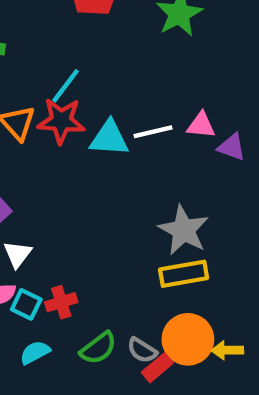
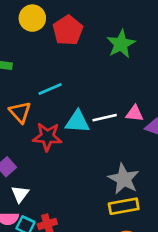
cyan line: (66, 86) -> (50, 89), turned 30
red star: (61, 121) -> (47, 137), moved

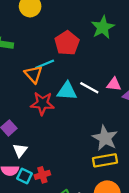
red pentagon: (68, 30) -> (67, 43), moved
orange triangle: (20, 112) -> (33, 74), moved
white line: (105, 118) -> (89, 88), turned 42

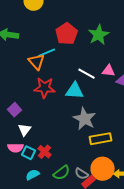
green star: (103, 27) -> (99, 35), moved
cyan triangle: (67, 91) -> (75, 91), moved
gray star: (105, 138) -> (85, 119), moved
red cross: (42, 175) -> (45, 152), turned -32

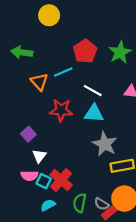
orange triangle: (37, 62) -> (39, 82), moved
white line: (87, 74) -> (93, 91), moved
red cross: (45, 152) -> (61, 180), size x1.5
green semicircle: (62, 173) -> (80, 203), turned 138

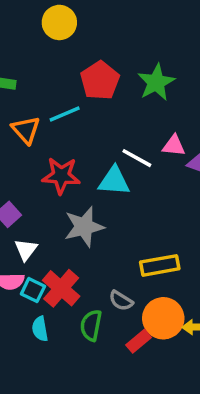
yellow circle: (49, 15) -> (59, 22), moved
white line: (93, 91) -> (137, 158), moved
gray star: (105, 144) -> (84, 227), moved, turned 30
gray semicircle: (101, 204) -> (121, 301), moved
cyan semicircle: (48, 205) -> (40, 329), turned -72

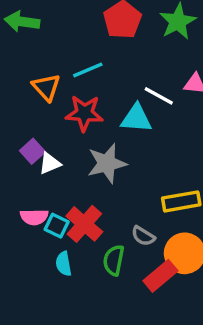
cyan line: (65, 114) -> (88, 70), moved
orange triangle: (26, 130) -> (46, 87), moved
white triangle: (26, 250) -> (50, 163), moved, turned 30
red rectangle: (139, 341) -> (160, 276), size x1.4

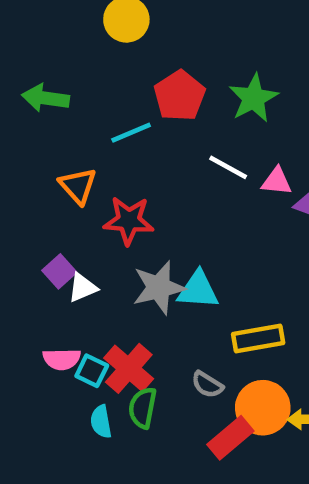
cyan line: (88, 70) -> (131, 133), moved
white line: (159, 96) -> (228, 167), moved
cyan triangle: (136, 118) -> (198, 290), moved
green semicircle: (114, 260) -> (143, 408), moved

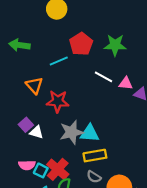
green star: (254, 98) -> (115, 45), turned 30
white triangle: (82, 288) -> (36, 132), turned 40
yellow rectangle: (258, 338) -> (95, 156), moved

